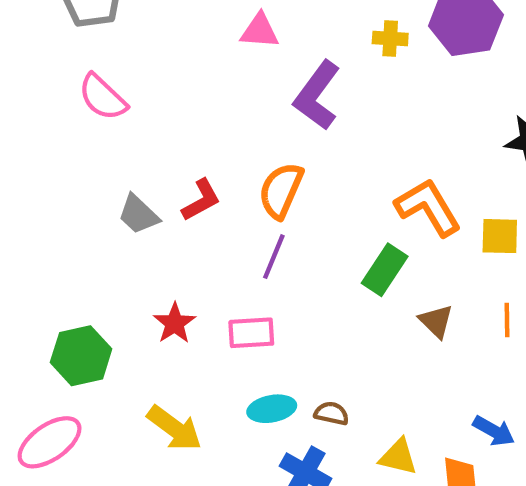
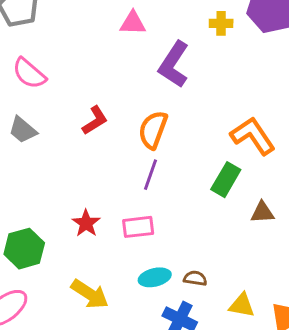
red L-shape: (201, 200) -> (95, 120), moved
gray trapezoid: (138, 214) -> (23, 130), moved
brown triangle: (436, 321) -> (262, 212), turned -45

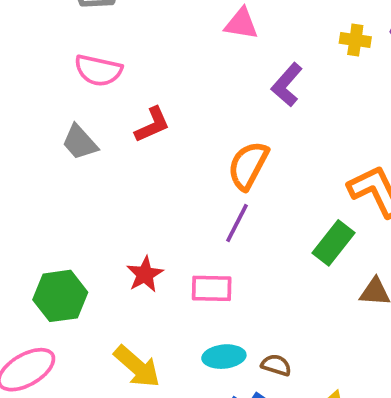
purple L-shape: (174, 64) -> (287, 85), size x0.7
pink semicircle: (29, 73) -> (98, 70), turned -36
red L-shape: (95, 120) -> (152, 125), moved

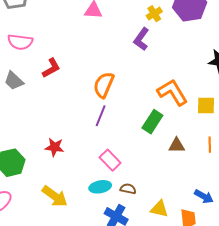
yellow cross: (355, 40) -> (154, 14), turned -35
purple L-shape: (287, 85) -> (141, 39), moved
red star: (145, 274) -> (55, 147), turned -30
pink rectangle: (212, 288) -> (110, 160), moved, turned 50

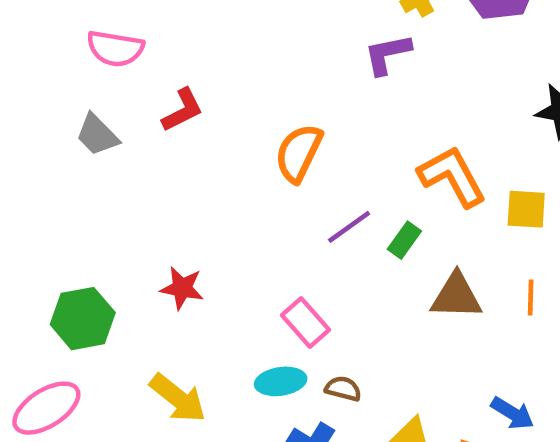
purple L-shape: (141, 39) -> (387, 54), turned 40
purple line: (101, 116) -> (349, 227), moved, turned 30
green rectangle: (152, 122) -> (404, 240), size x0.7
brown triangle: (177, 145) -> (456, 296), size x1.4

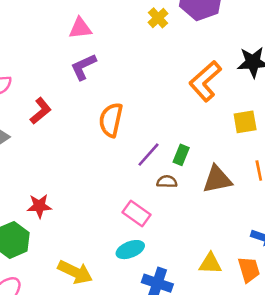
purple L-shape: (387, 54) -> (83, 67), moved
orange L-shape: (452, 176) -> (205, 81), moved, turned -90
red star: (182, 288) -> (39, 206), moved
brown semicircle: (343, 389) -> (167, 182), moved

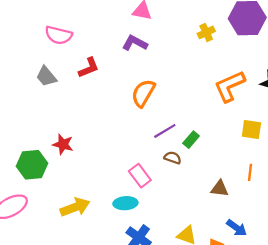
yellow cross: (158, 18) -> (206, 32), moved
purple L-shape: (83, 67) -> (135, 43), turned 35
brown triangle: (217, 179) -> (220, 189), moved, size x0.7
yellow arrow: (75, 272) -> (75, 207), turned -64

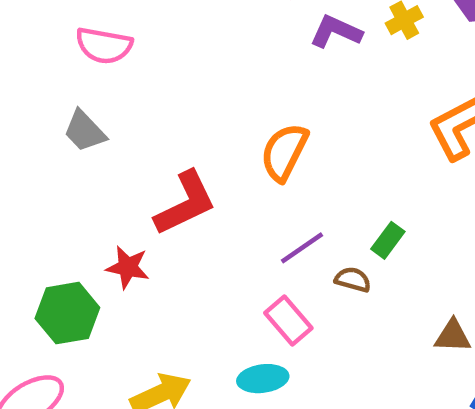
purple L-shape: (135, 43) -> (336, 32), moved
red L-shape: (89, 68) -> (185, 203), moved, size x1.5
purple line: (165, 131) -> (302, 248), moved

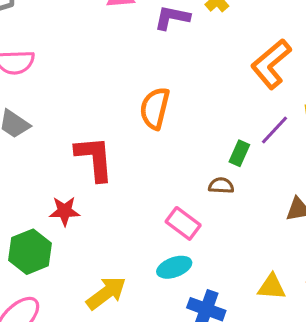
red L-shape: (185, 203) -> (94, 158), turned -57
purple line: (302, 248) -> (274, 130), moved

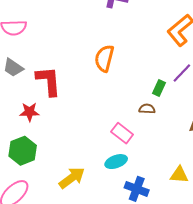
red L-shape: (94, 158) -> (49, 81), moved
red star: (65, 211) -> (29, 112), moved

